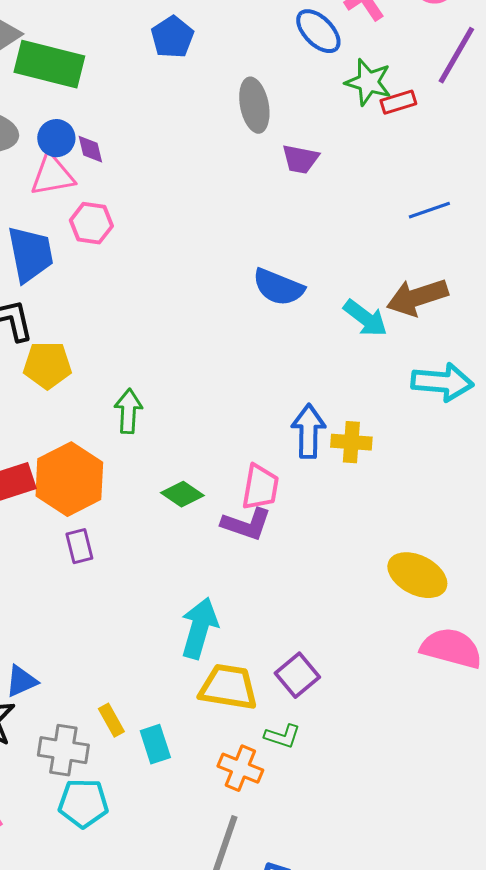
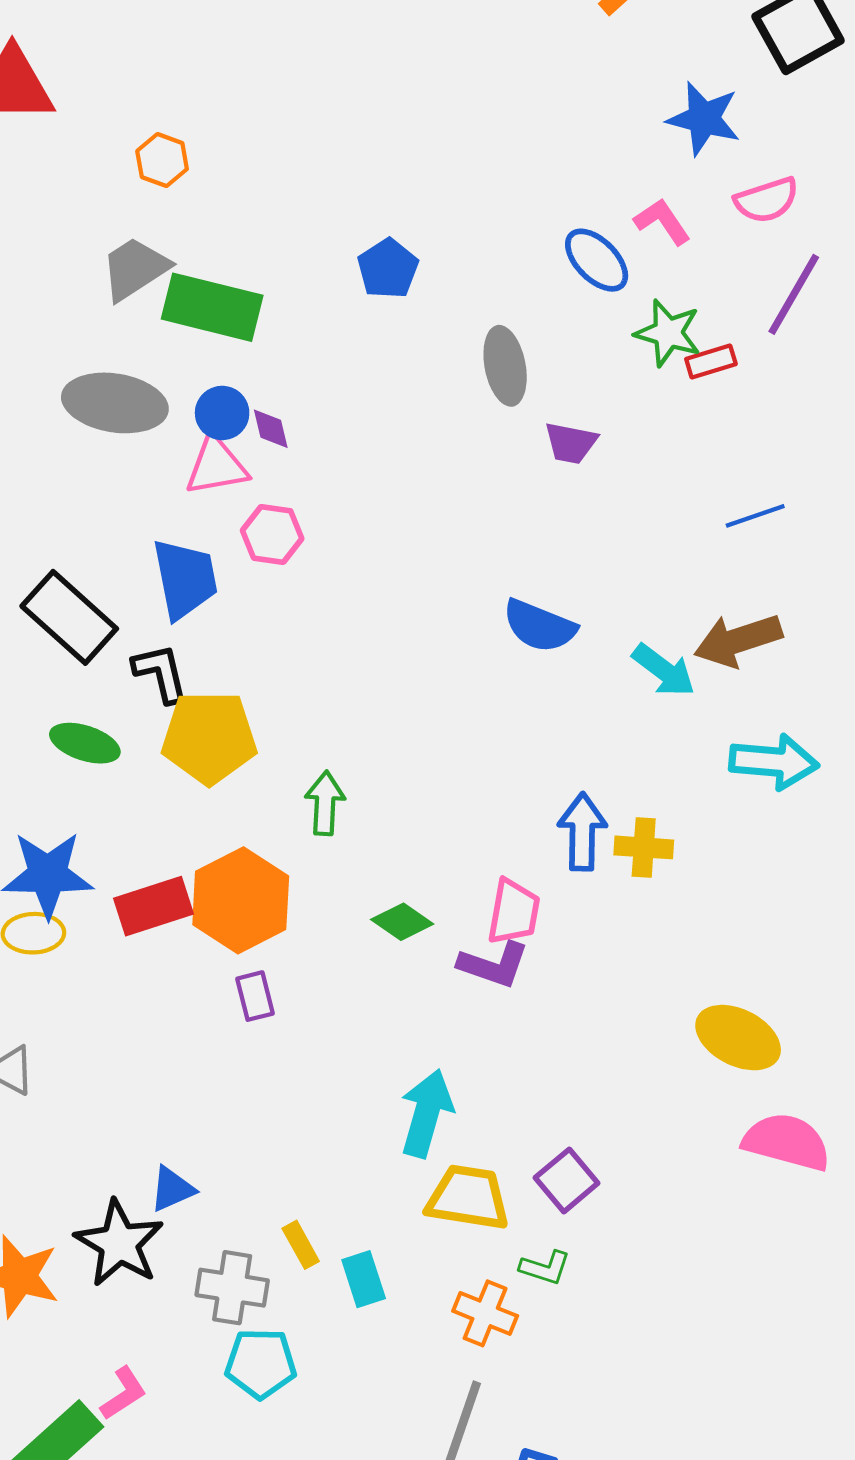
yellow pentagon: (47, 365) -> (209, 737), size x1.4

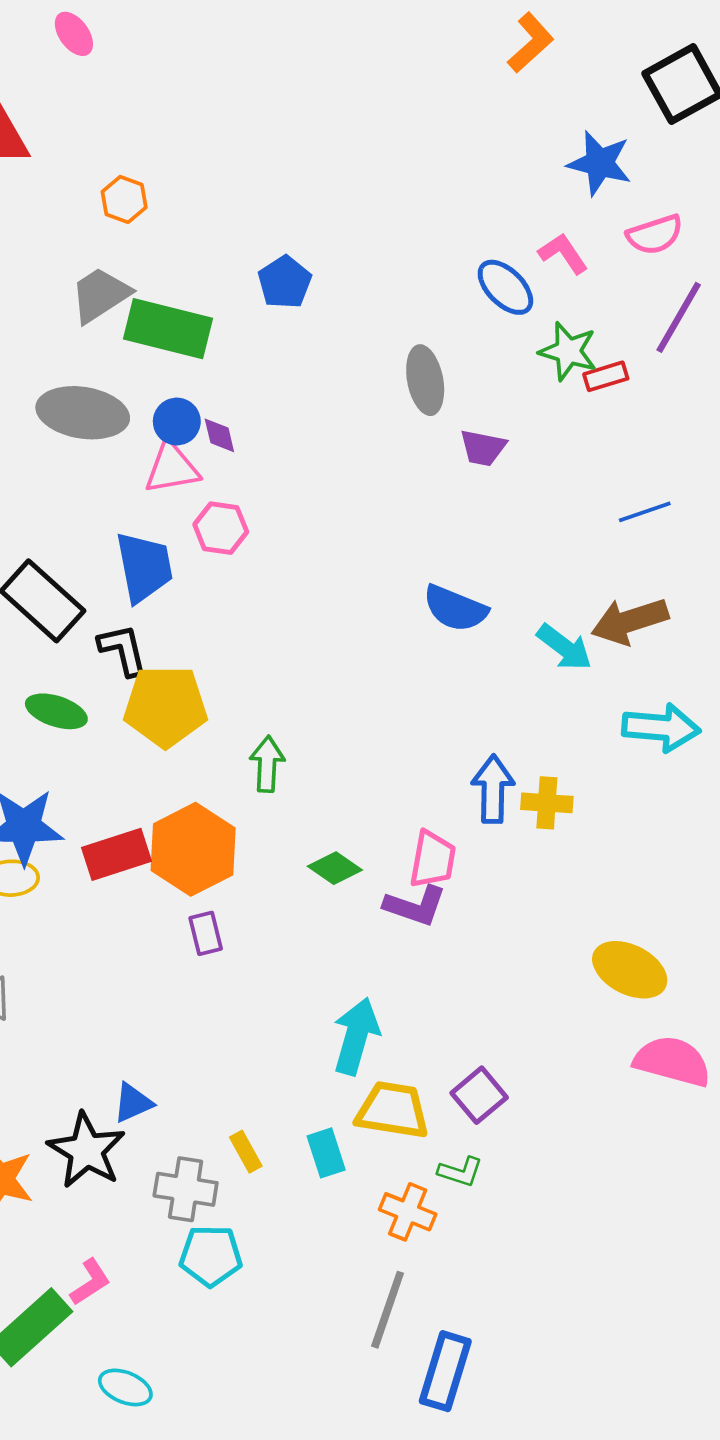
blue pentagon: (388, 269) -> (285, 282), moved
cyan rectangle: (364, 1279) -> (326, 1153), moved

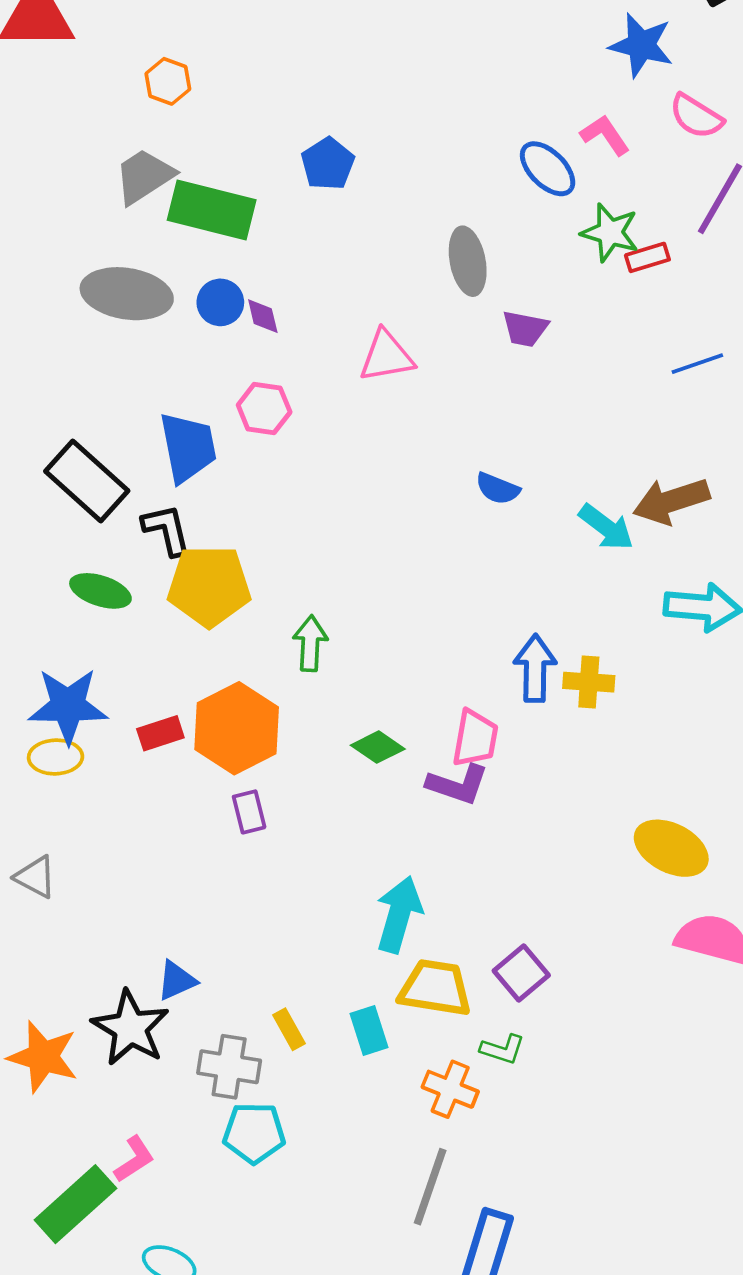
pink semicircle: (655, 235) -> (696, 116), turned 50
pink triangle: (172, 468) -> (386, 356), moved
blue line: (645, 512) -> (697, 364), moved
blue semicircle: (455, 608) -> (498, 488), size x0.7
red rectangle: (117, 854) -> (160, 733), size x0.7

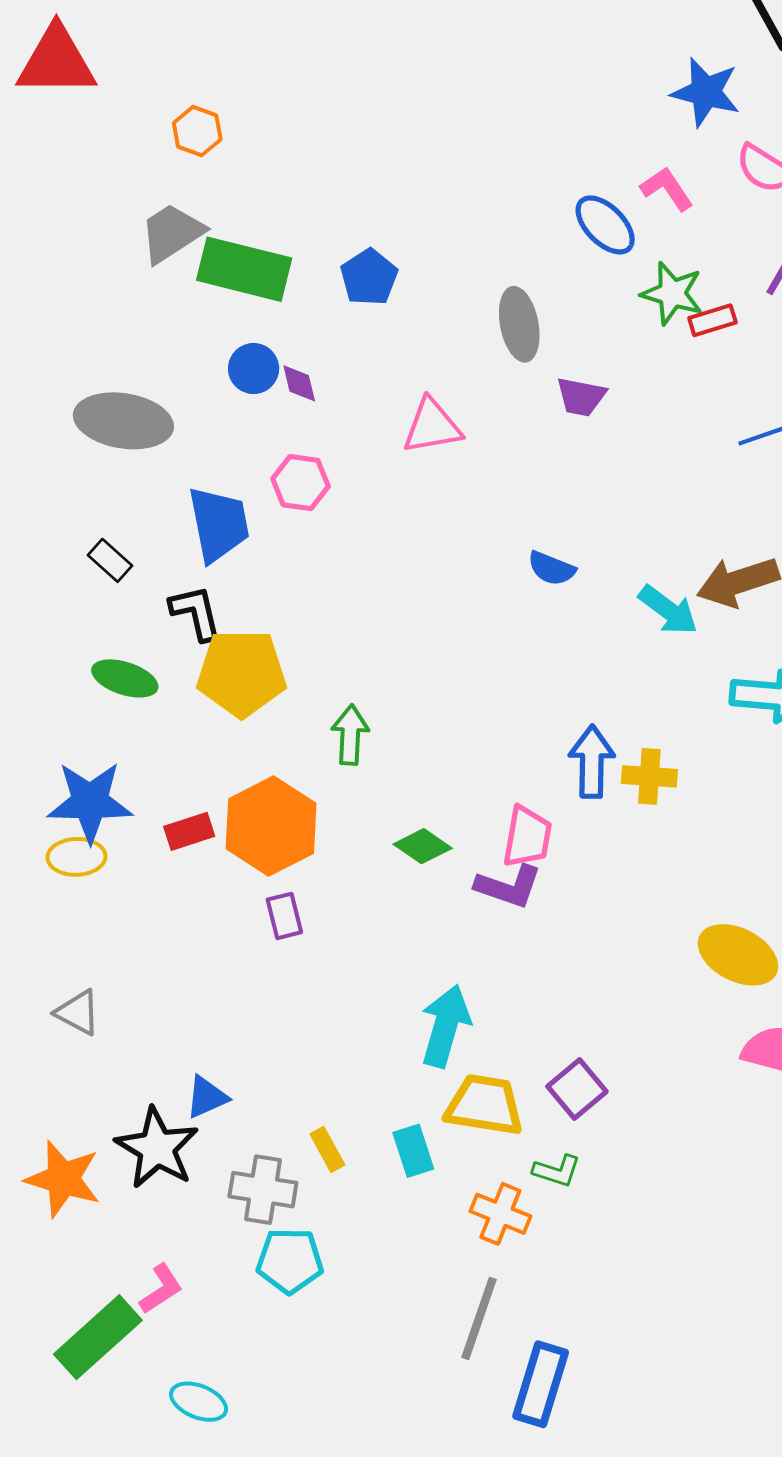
blue pentagon: (328, 164) -> (369, 277), moved
gray ellipse: (127, 294) -> (123, 421), moved
black rectangle: (87, 481) -> (110, 560), size x0.5
gray triangle: (36, 877) -> (78, 1013), moved

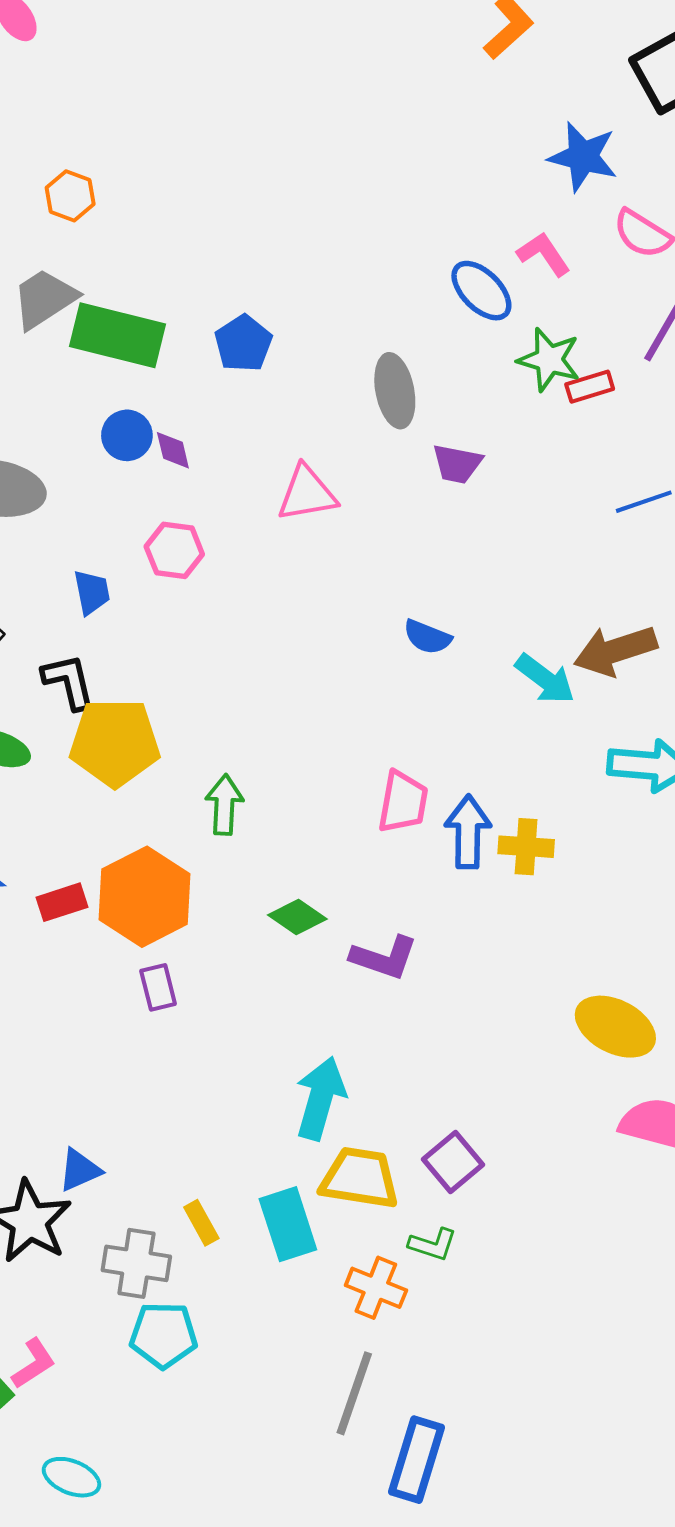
blue trapezoid: (219, 524) -> (92, 592), size x0.6
pink trapezoid: (527, 837) -> (403, 802), moved
cyan rectangle: (413, 1151) -> (288, 1224), size x1.4

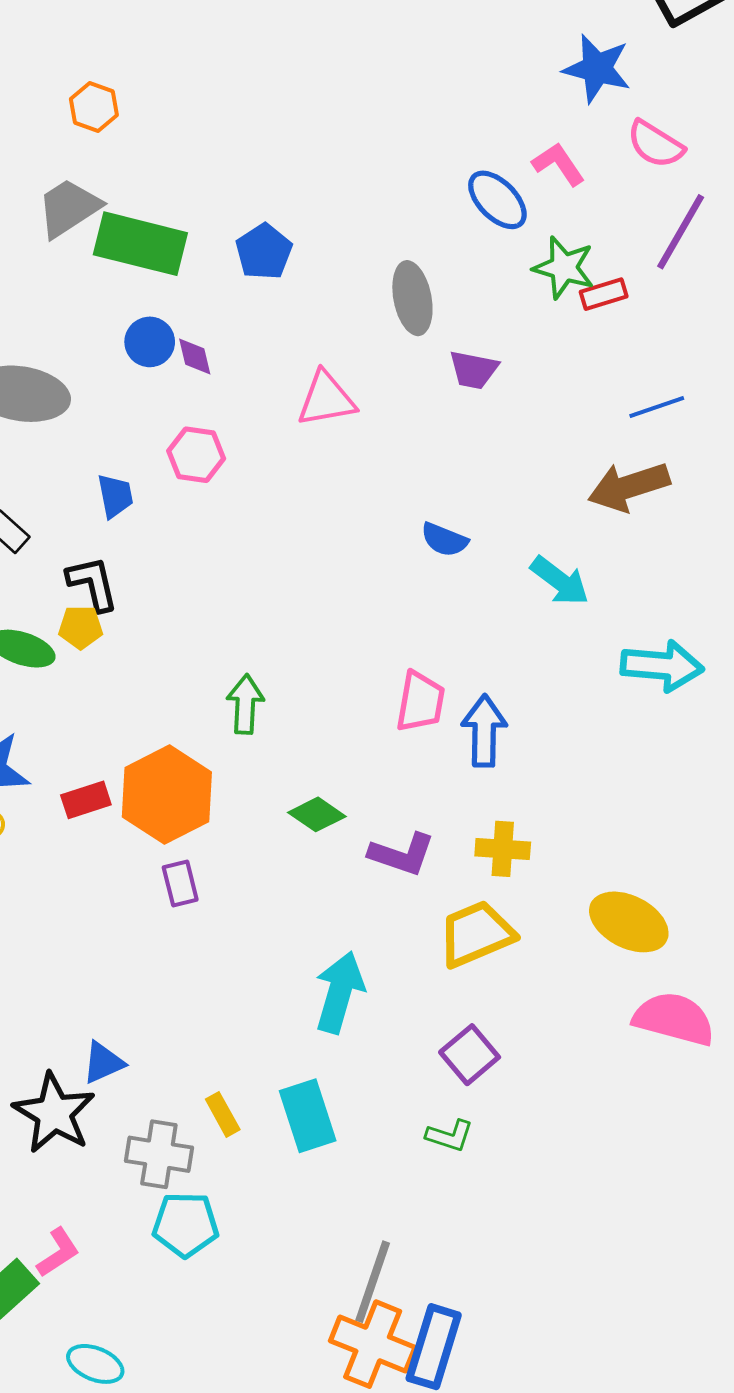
brown arrow: (615, 650) -> (629, 487), moved
yellow pentagon: (115, 742) -> (81, 627), moved, size x0.5
yellow cross: (526, 847) -> (503, 849), moved
yellow trapezoid: (360, 1178) -> (476, 934), moved, turned -32
orange cross: (376, 1288) -> (373, 1344), moved, size x1.4

